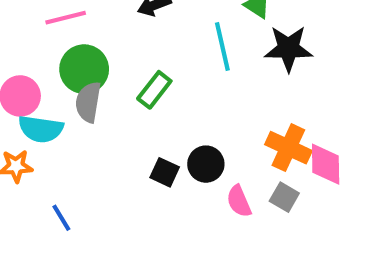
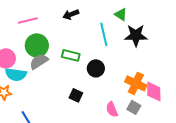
green rectangle: (154, 90) -> (71, 55), turned 66
gray semicircle: (88, 102) -> (39, 61), turned 48
black circle: (206, 164) -> (96, 68), moved

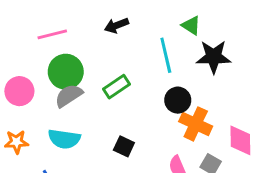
green rectangle: (71, 55) -> (116, 87), turned -48
black circle: (96, 68) -> (178, 100), moved
cyan semicircle: (16, 74) -> (64, 139), moved
orange cross: (136, 83) -> (196, 124), moved

